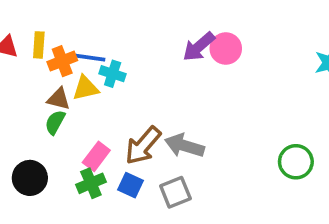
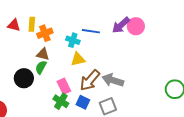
blue line: (89, 58) -> (91, 31), moved
yellow triangle: (86, 88) -> (78, 59), moved
pink rectangle: (96, 156) -> (64, 86), turned -63
black circle: (30, 178) -> (24, 78), moved
green cross: (91, 183) -> (61, 101), turned -35

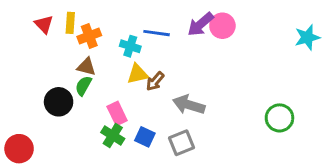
red triangle: (14, 25) -> (44, 24), turned 32
brown arrow: (90, 80) -> (155, 81), moved, size x0.6

